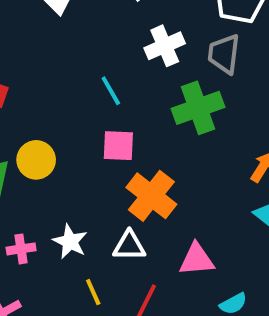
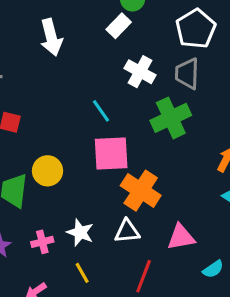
white cross: (165, 46) -> (140, 72), turned -32
pink square: (118, 146) -> (111, 154), size x1.4
yellow line: (93, 292) -> (82, 273), moved

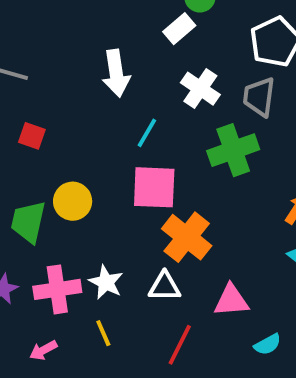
white arrow: (51, 37) -> (116, 73), moved
cyan line: (101, 111) -> (147, 133), turned 60
pink cross: (42, 242) -> (57, 289), size x1.6

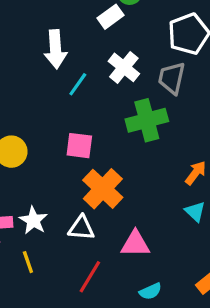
cyan line: (147, 133) -> (78, 84), moved
pink square: (154, 187) -> (79, 146), size x0.7
cyan semicircle: (268, 344) -> (150, 291), moved

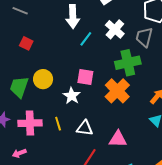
orange cross: (103, 189) -> (117, 91), moved
white star: (33, 220) -> (72, 96), moved
yellow line: (28, 262) -> (58, 124), moved

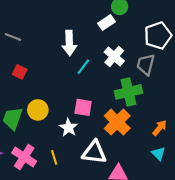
pink cross: (30, 123) -> (24, 157), turned 35
white triangle: (85, 128) -> (94, 152), moved, size x1.4

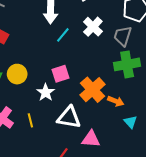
green cross: (128, 92) -> (127, 64), moved
pink square: (83, 107) -> (61, 74), turned -30
orange arrow: (160, 128) -> (116, 101), moved, turned 70

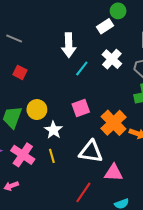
white star: (46, 92) -> (53, 130), moved

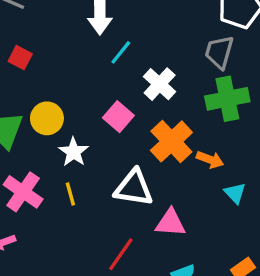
white cross: (112, 59) -> (160, 84), moved
pink square: (81, 108) -> (118, 117), turned -30

